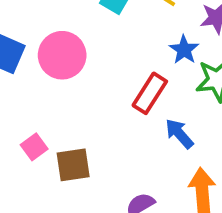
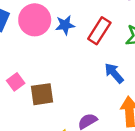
blue star: (184, 50) -> (65, 25), moved, turned 30
red rectangle: (150, 93) -> (99, 31), moved

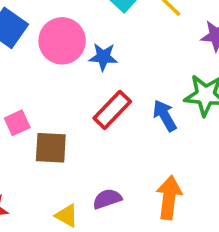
red rectangle: (99, 31) -> (112, 110), moved
blue arrow: (114, 73) -> (165, 116), moved

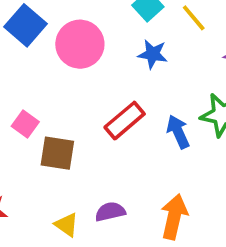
blue star: (103, 57) -> (153, 54), moved
pink square: (17, 123) -> (25, 124), turned -35

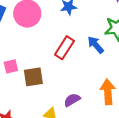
pink square: (25, 124) -> (11, 66), turned -32

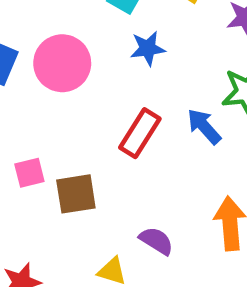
purple semicircle: (72, 100) -> (156, 241), turned 63

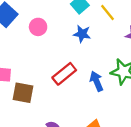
pink circle: (62, 63) -> (38, 27), size x0.6

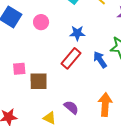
blue star: (82, 34) -> (77, 33), moved

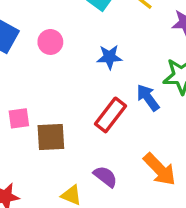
red rectangle: (71, 58) -> (111, 115), moved
orange arrow: (105, 104) -> (160, 169), turned 135

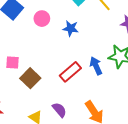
blue star: (109, 57) -> (71, 28), moved
brown square: (51, 137) -> (30, 78), turned 36

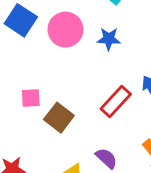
pink circle: (42, 19) -> (66, 30), size x1.5

